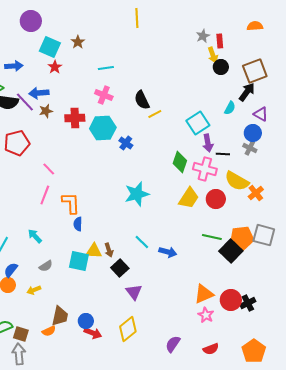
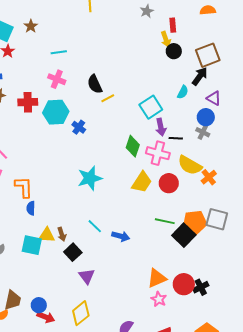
gray star: (203, 36) -> (147, 11), moved

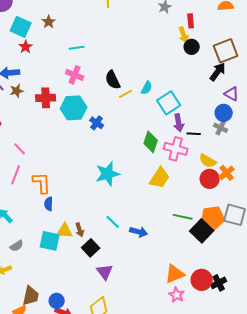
cyan semicircle: (183, 92) -> (147, 88), moved
yellow semicircle: (190, 165) -> (208, 161), size x0.7
red circle: (169, 183) -> (210, 179), moved

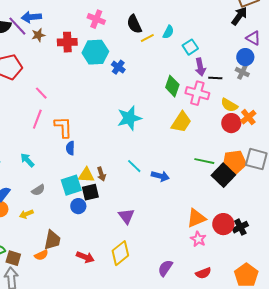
cyan square: (169, 103) -> (190, 47), size x0.7
cyan square: (50, 241) -> (71, 185), turned -30
black square: (91, 248) -> (90, 192), moved, turned 30
blue circle: (57, 301) -> (78, 206), moved

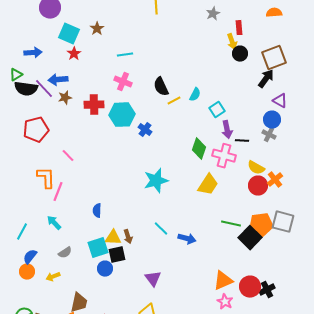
pink line: (37, 119) -> (58, 192), moved
orange L-shape: (63, 127) -> (46, 178), moved

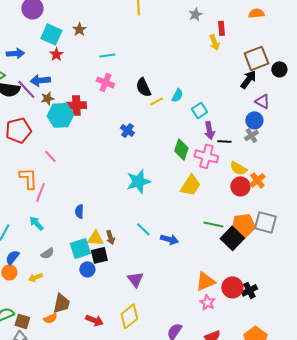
black circle: (240, 54) -> (279, 69), moved
cyan hexagon: (122, 115) -> (60, 115), moved
gray cross: (269, 135) -> (251, 135), turned 32

